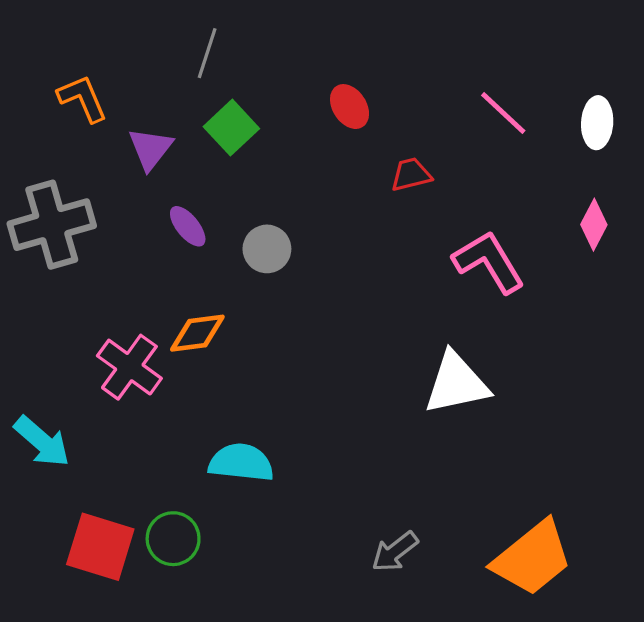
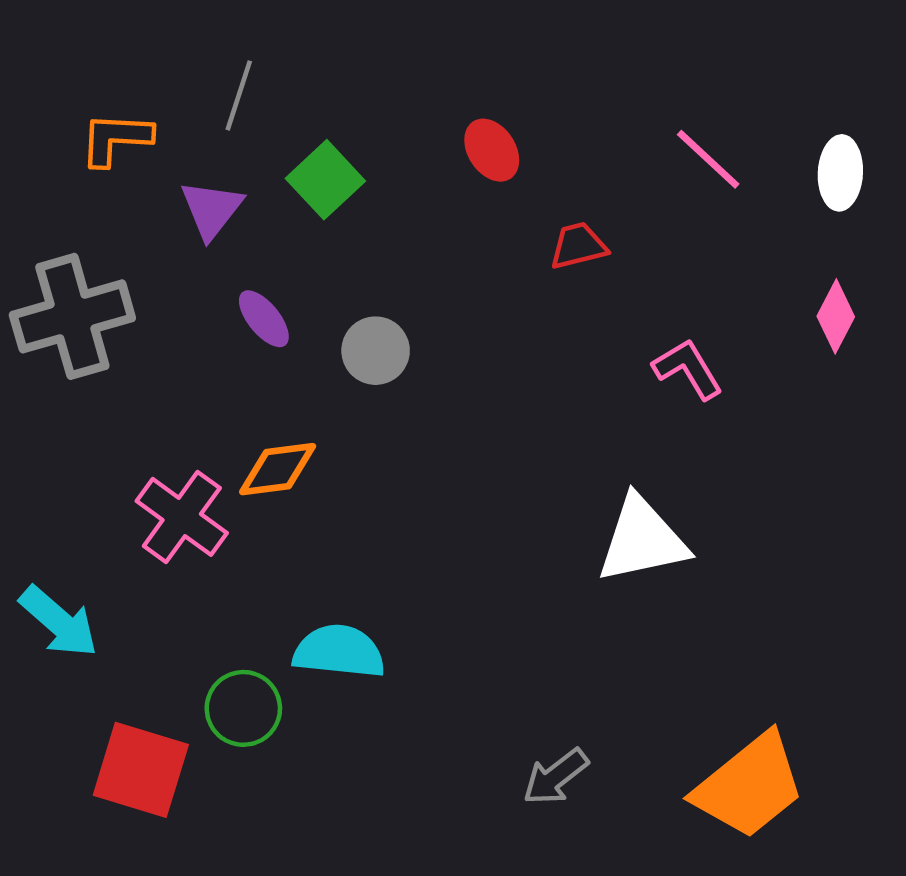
gray line: (207, 53) -> (239, 95), moved
orange L-shape: (82, 98) -> (116, 139), turned -64
pink L-shape: (489, 262) -> (688, 369), size x0.7
green circle: (173, 539) -> (243, 708), moved

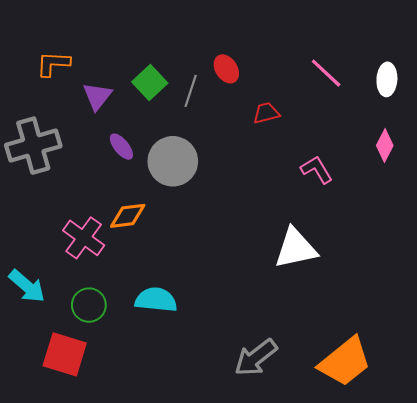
gray line: (239, 95) -> (191, 91), moved
gray circle: (376, 351) -> (173, 161), size x1.6
green circle: (243, 708) -> (89, 305), moved
gray arrow: (556, 777) -> (256, 358), size x1.4

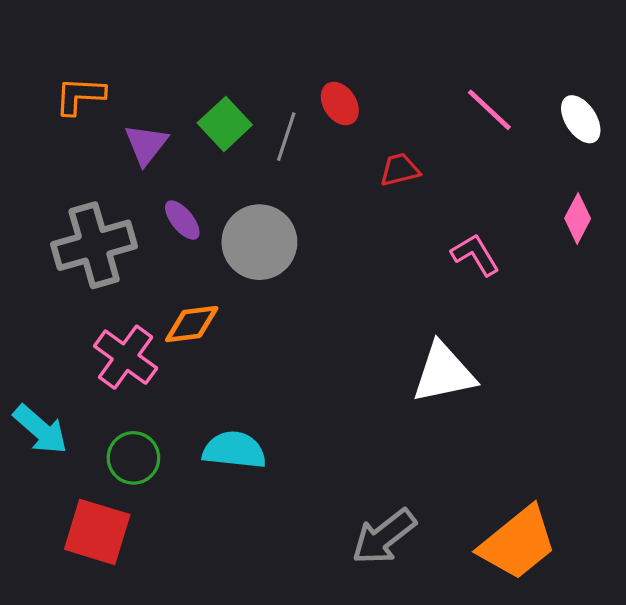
white ellipse: (387, 79) -> (581, 119), turned -36
gray cross: (33, 146) -> (94, 245), moved

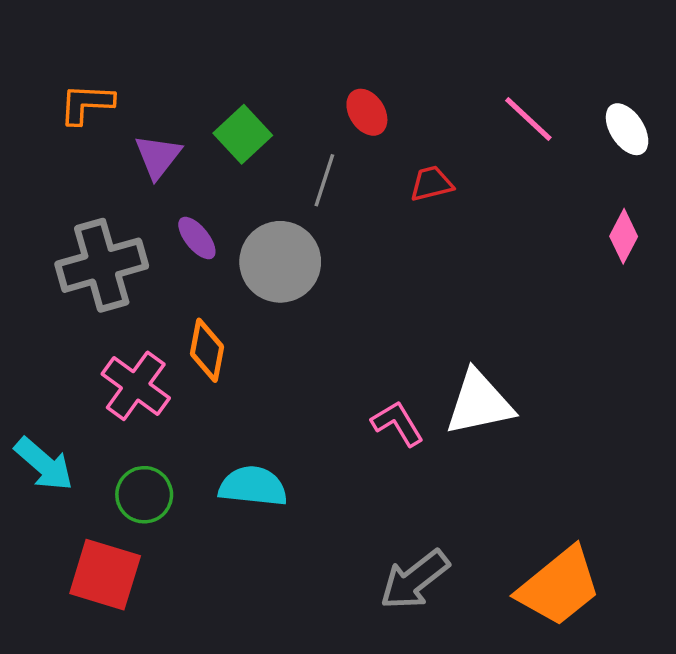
gray line: (286, 137) -> (324, 180), moved
pink L-shape: (475, 255) -> (398, 423), moved
orange diamond: (192, 324) -> (207, 350), turned -72

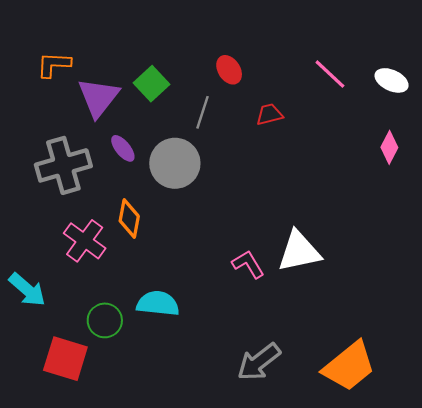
white ellipse: (627, 129) -> (392, 80), turned -32
purple triangle: (158, 156) -> (98, 97), size x1.4
green circle: (144, 495) -> (105, 320), moved

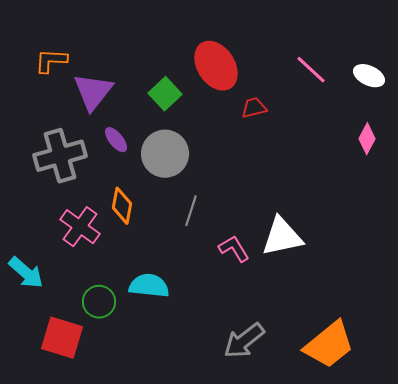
red ellipse: (229, 70) -> (216, 66), size x1.8
green square: (152, 84) -> (165, 94), moved
gray line: (203, 112) -> (191, 211), moved

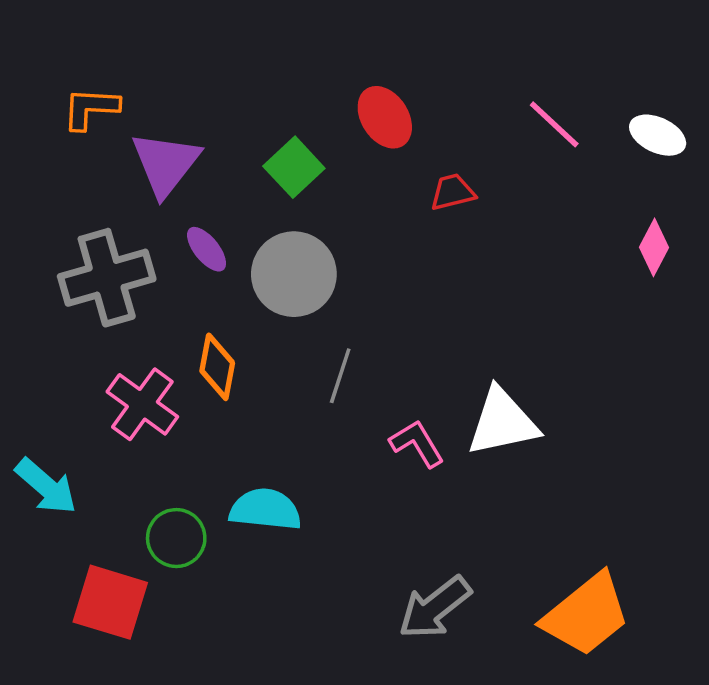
red ellipse: (216, 66) -> (385, 117), size x0.7

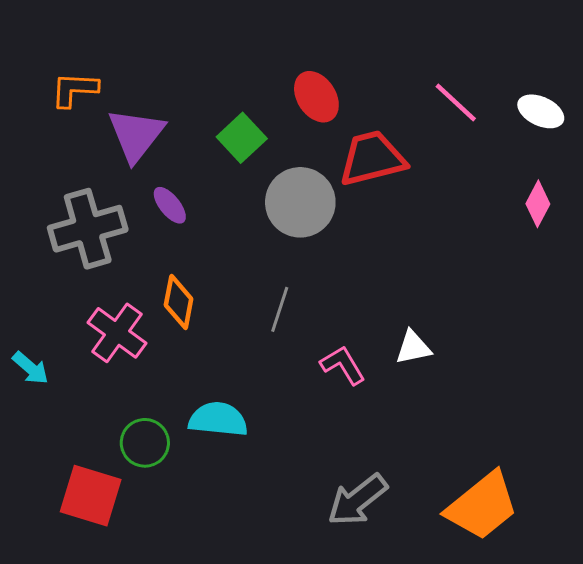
red trapezoid: (453, 192) -> (372, 158), size x1.8
gray circle: (294, 274) -> (300, 202), moved
white triangle: (502, 422) -> (413, 347), size x0.6
cyan arrow: (46, 486) -> (30, 368), moved, size x0.7

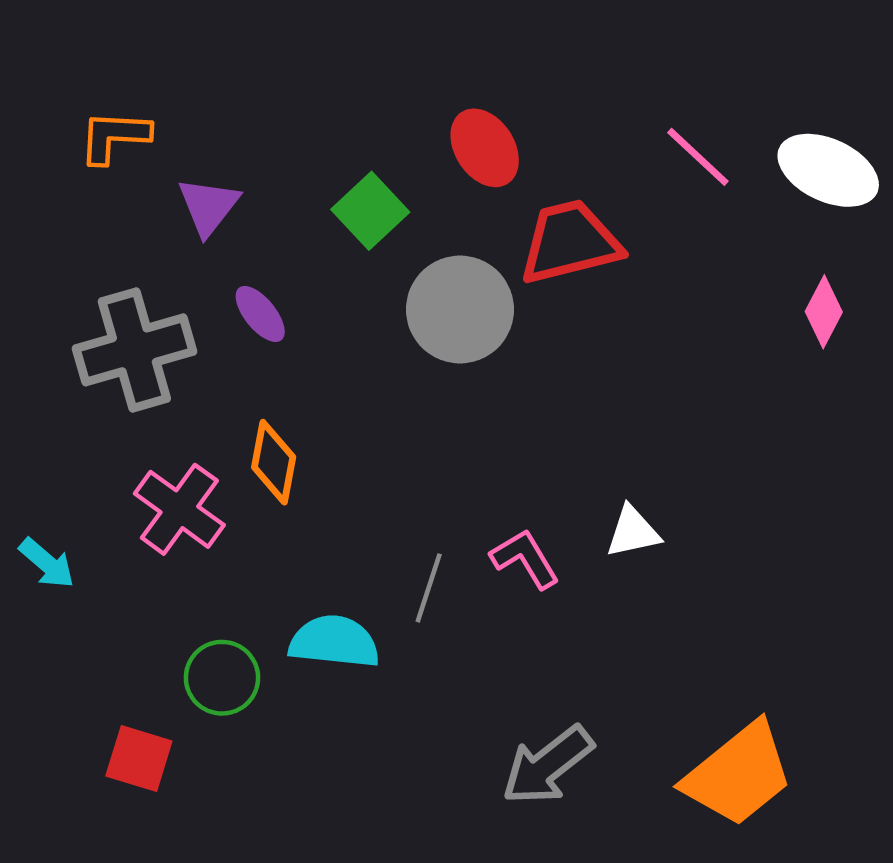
white ellipse: (541, 111) -> (828, 170), size x1.4
purple triangle: (136, 135) -> (209, 206), size x0.7
gray line: (280, 309) -> (429, 588), moved
red square: (91, 496) -> (139, 759), size x0.7

